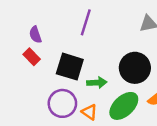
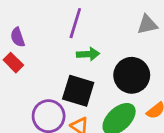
black square: (70, 67) -> (78, 91), moved
green arrow: (97, 83) -> (88, 54), moved

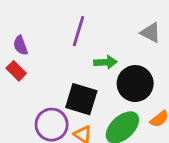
gray triangle: (147, 25) -> (151, 33), turned 40
green arrow: (88, 54) -> (105, 62), moved

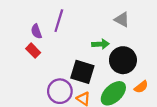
purple line: (78, 31) -> (59, 21), moved
gray triangle: (151, 33) -> (122, 20), moved

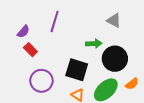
purple semicircle: (36, 31) -> (23, 32), moved, turned -120
purple circle: (60, 91) -> (41, 81), moved

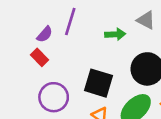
purple semicircle: (23, 32) -> (45, 34), moved
green arrow: (94, 44) -> (115, 34), moved

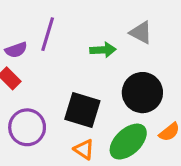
purple semicircle: (45, 34) -> (16, 50), turned 30

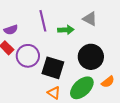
purple line: (48, 34) -> (43, 21), moved, turned -30
purple circle: (27, 127) -> (28, 56), moved

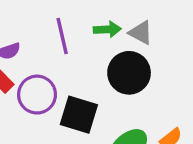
green arrow: (66, 30) -> (107, 29), moved
black circle: (91, 57) -> (129, 73), moved

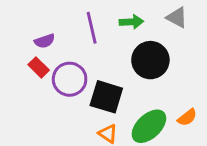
gray triangle: (141, 33) -> (177, 17), moved

